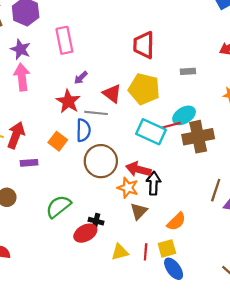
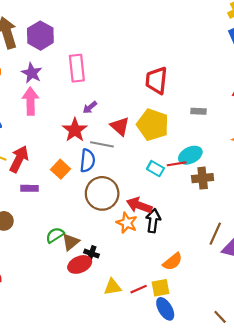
cyan rectangle: (151, 132) -> (155, 169), size x0.6
brown cross: (198, 137) -> (203, 178), size x0.7
green semicircle: (58, 207) -> (55, 235), size x0.7
brown triangle: (139, 211) -> (71, 242), moved
red line: (146, 252) -> (139, 289), turned 56

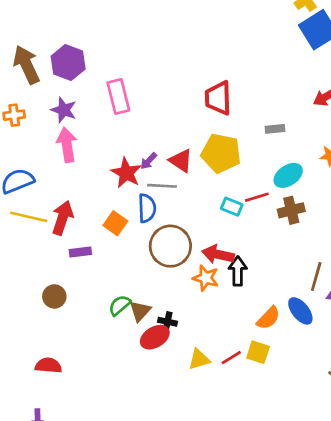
purple arrow: (90, 107) -> (149, 161), moved
cyan ellipse: (190, 155) -> (288, 175), moved
yellow square: (160, 288) -> (258, 352), turned 36
blue ellipse: (165, 309) -> (300, 311), moved

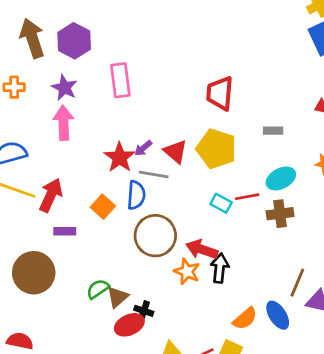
brown circle: (54, 296) -> (34, 273), size x1.8

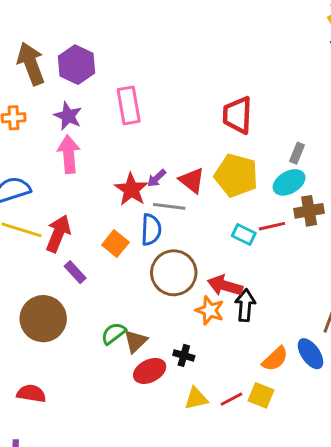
gray rectangle: (273, 131) -> (297, 153), turned -66
cyan ellipse: (281, 178) -> (289, 182), moved
brown cross: (280, 214) -> (309, 211), moved
purple rectangle: (65, 231) -> (75, 272), turned 50
black cross: (144, 311) -> (184, 355), moved

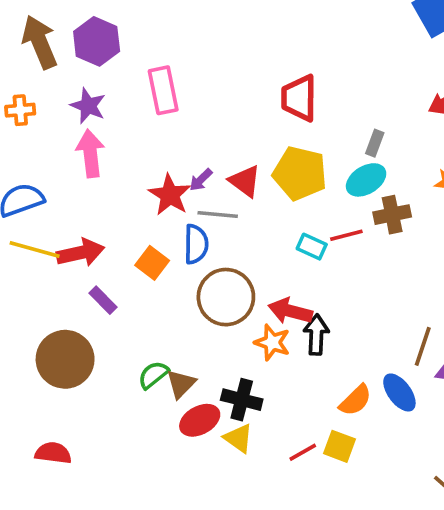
red arrow: (58, 234) -> (80, 253), turned 57
black cross: (184, 355) -> (242, 400), size x1.5
yellow triangle: (196, 398) -> (238, 438), moved, turned 50

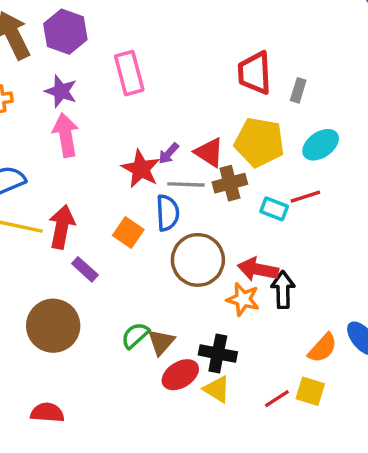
gray rectangle: (375, 143) -> (298, 90), moved
brown cross: (392, 215) -> (230, 183), moved
red arrow: (80, 253) -> (62, 227), turned -63

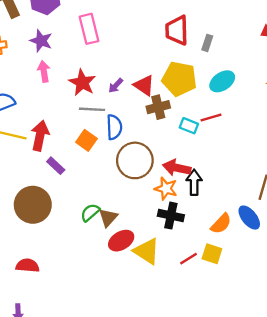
pink arrow: (66, 135) -> (44, 71), size x0.7
red star: (141, 169) -> (82, 83), moved
gray line: (186, 184) -> (92, 109), moved
black cross: (218, 353) -> (171, 216), moved
yellow triangle: (217, 389) -> (147, 251), size x1.4

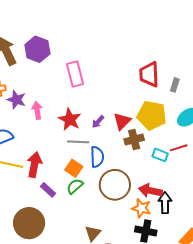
purple star: (41, 41) -> (16, 100), moved
red triangle: (144, 85) -> (122, 121), turned 42
green semicircle: (90, 213) -> (75, 186), moved

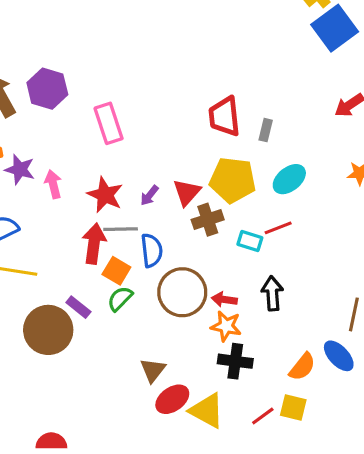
red arrow: (34, 165) -> (94, 244), moved
red arrow: (150, 191) -> (224, 299), moved, size x0.7
black arrow: (165, 203) -> (272, 293), moved
brown circle: (29, 223) -> (48, 330), moved

